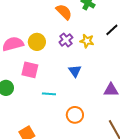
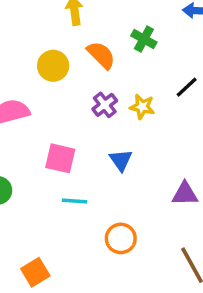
yellow circle: (37, 42) -> (53, 66), moved
pink square: (30, 70) -> (60, 158), moved

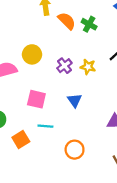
orange semicircle: (101, 55) -> (67, 21), moved
yellow circle: (53, 66) -> (32, 54), moved
orange square: (35, 272) -> (21, 140), moved

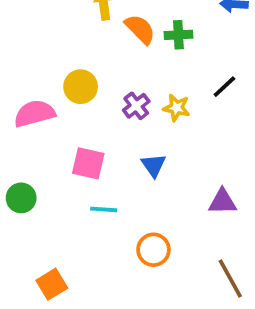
green cross: (89, 24) -> (178, 35), turned -32
orange square: (21, 140) -> (52, 284), moved

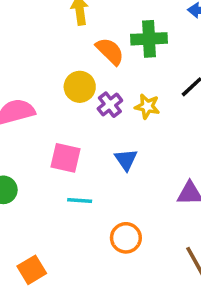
orange semicircle: (140, 29) -> (110, 51), moved
green cross: (178, 35) -> (149, 39), size x1.4
yellow circle: (81, 87) -> (80, 87), moved

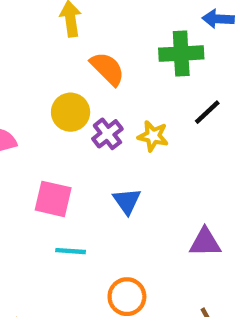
green cross: (149, 39) -> (181, 54), moved

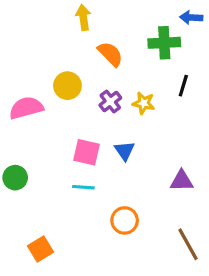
yellow circle: (71, 112) -> (67, 86), moved
black line: (207, 112) -> (183, 86), turned -30
pink square: (53, 199) -> (87, 152), moved

